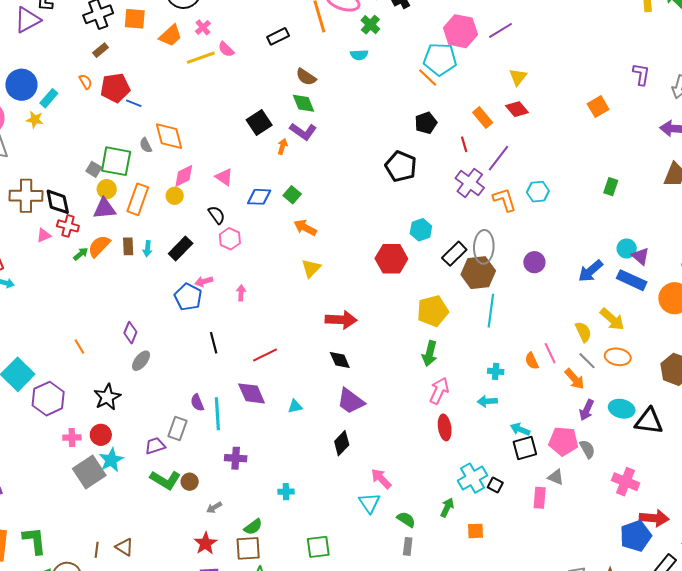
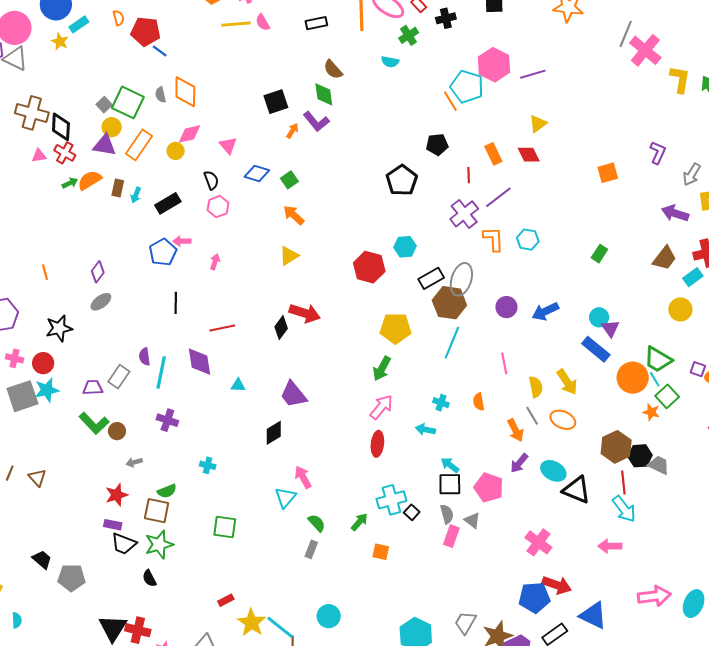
blue arrow: (591, 271) -> (545, 311), moved
pink line: (550, 353) -> (504, 363), moved
black diamond: (340, 360) -> (281, 328), moved, turned 45
gray semicircle: (587, 449) -> (447, 514), moved

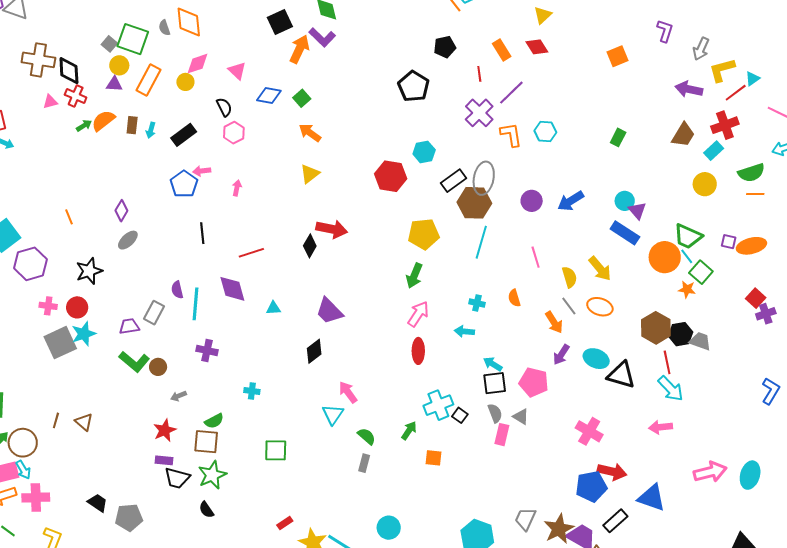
orange arrow: (292, 131) -> (299, 49), size x1.8
purple triangle: (105, 145) -> (114, 84), size x0.7

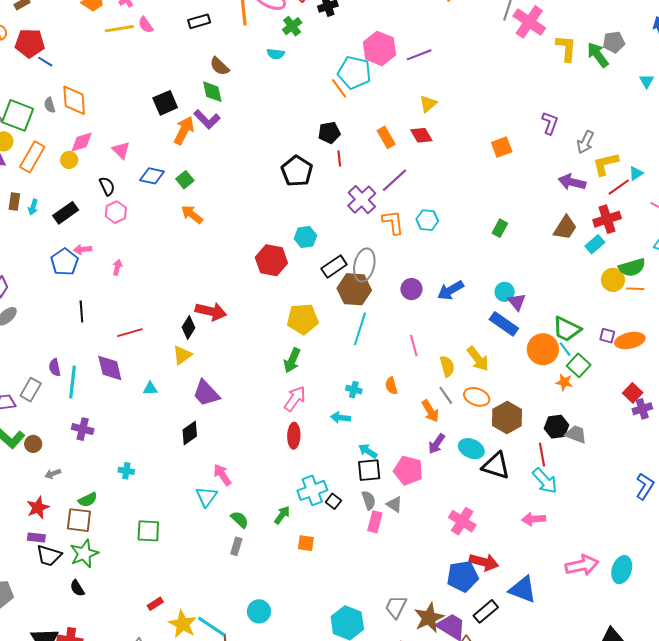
red line: (479, 74) -> (339, 159), moved
yellow triangle: (310, 174) -> (182, 355), moved
yellow circle: (705, 184) -> (613, 280), moved
brown hexagon: (656, 328) -> (507, 417), moved

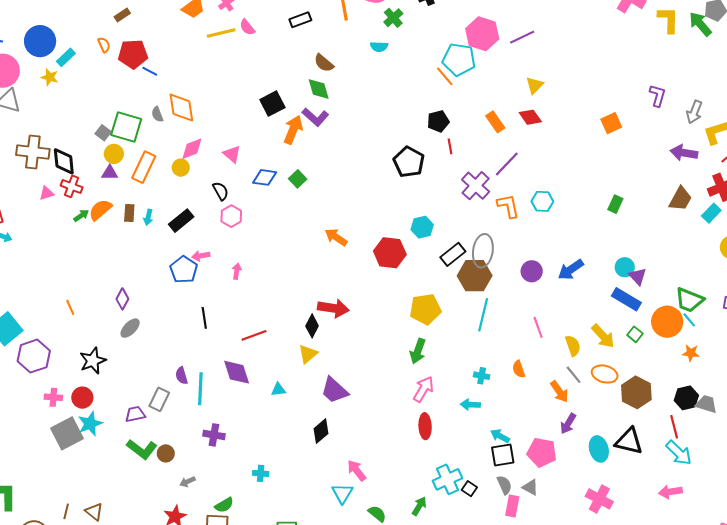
orange arrow: (192, 214) -> (336, 237), moved
green square: (579, 365) -> (635, 334), moved, size x0.7
cyan ellipse: (471, 449) -> (599, 449), moved, turned 55

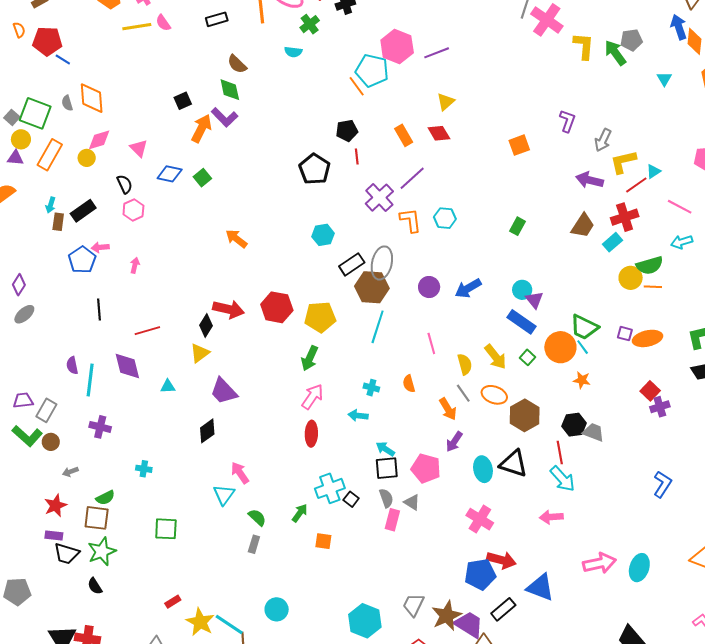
black square: (272, 104) -> (183, 101), size x0.7
brown rectangle: (129, 213) -> (58, 222), moved
red hexagon: (390, 253) -> (277, 307), moved
gray rectangle: (159, 399) -> (46, 410), moved

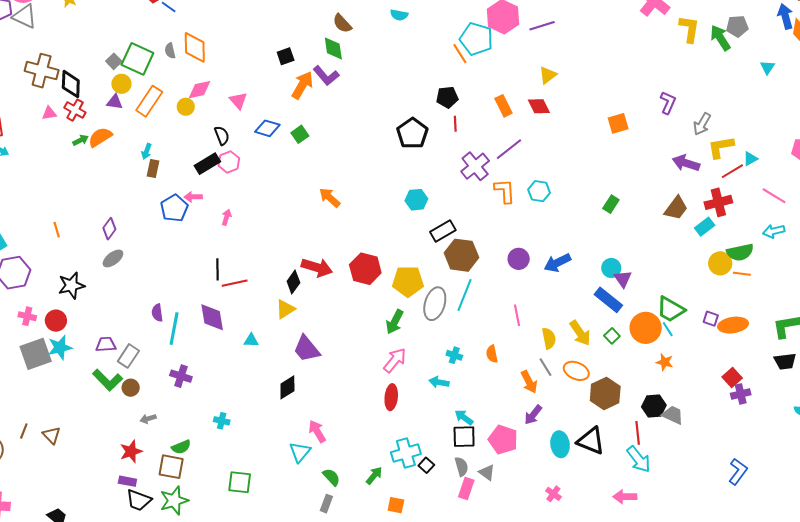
black rectangle: (83, 211) -> (207, 164), moved
gray ellipse: (382, 263) -> (435, 304), moved
black line: (99, 309) -> (218, 269), moved
pink cross: (480, 519) -> (553, 494), size x0.6

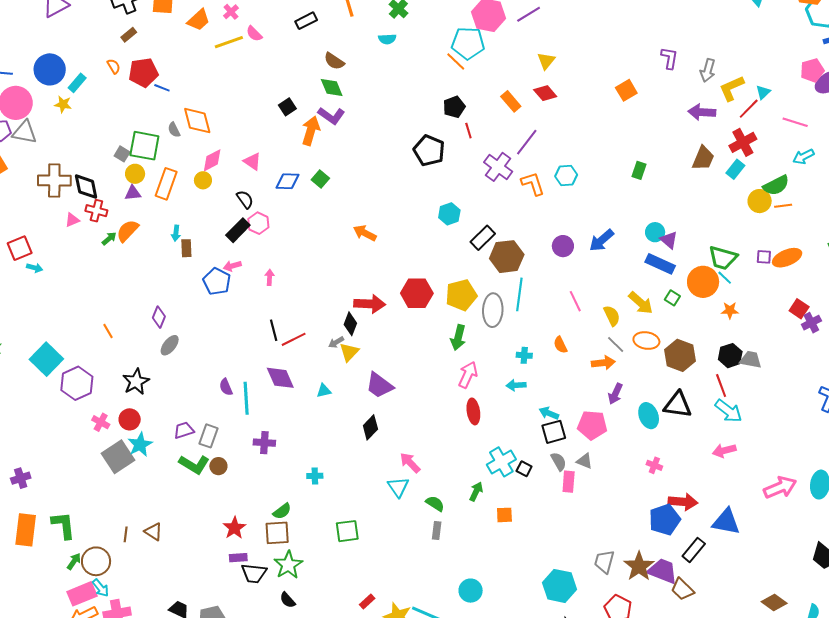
pink cross: (27, 316) -> (101, 422), turned 30
orange arrow: (529, 382) -> (603, 363), turned -55
gray arrow: (148, 419) -> (336, 342), moved

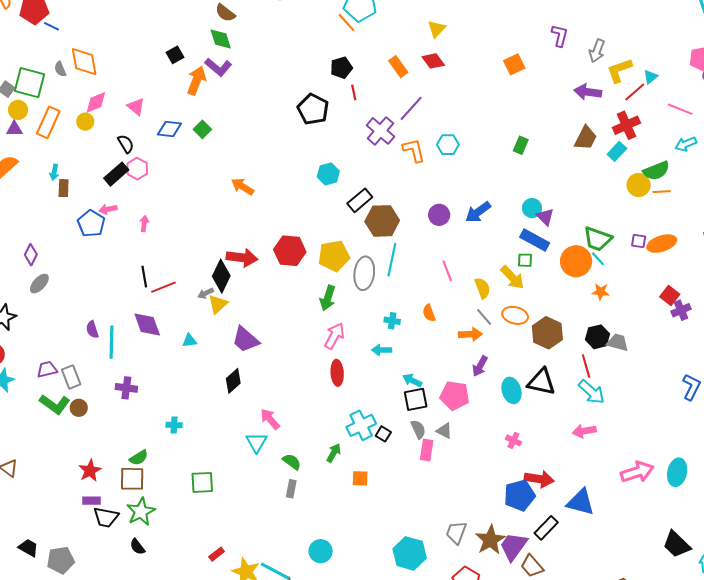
green square: (672, 298) -> (525, 260), moved, turned -35
black diamond: (350, 324) -> (221, 276), size x1.4
gray rectangle: (209, 436) -> (71, 377), turned -45
purple trapezoid: (663, 571) -> (513, 546), turned -80

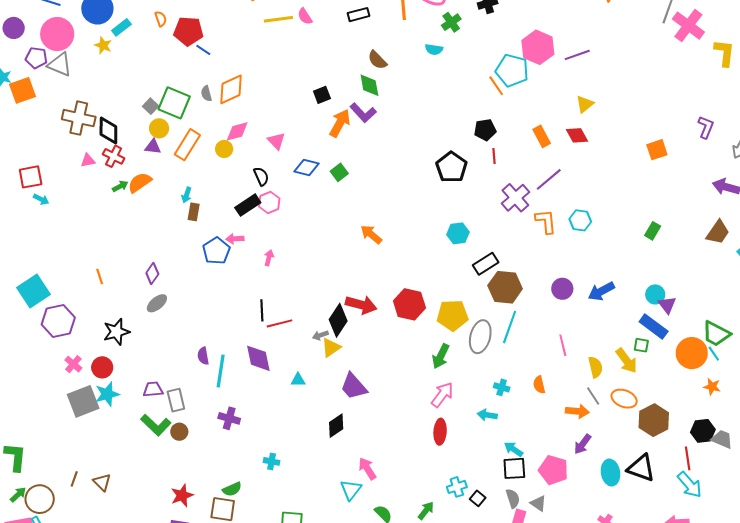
orange diamond: (84, 62) -> (231, 89), turned 68
cyan cross: (361, 425) -> (457, 487), size x0.7

